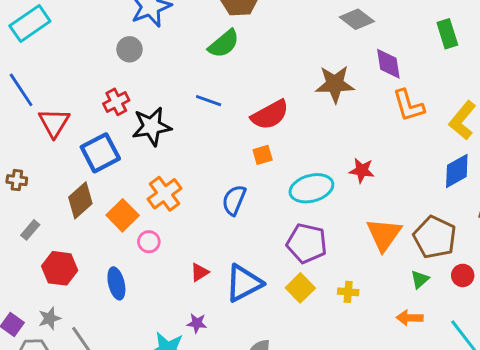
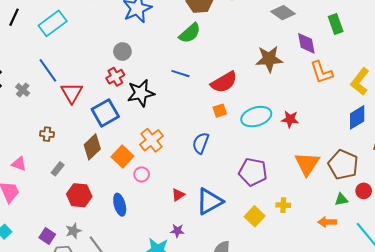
green rectangle: (447, 34) -> (336, 24), moved
gray circle: (129, 49) -> (122, 51), moved
cyan ellipse: (311, 188) -> (256, 117), moved
green triangle: (420, 279) -> (341, 199), moved, turned 32
yellow square: (300, 288) -> (255, 216), moved

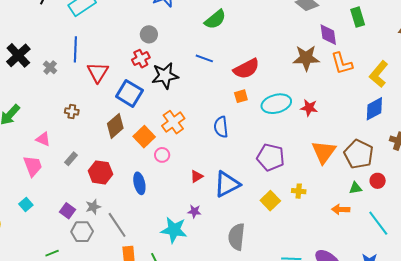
brown star: (269, 59) -> (306, 58), moved
blue line: (48, 70) -> (75, 49), turned 35
blue square: (105, 113) -> (129, 93), turned -32
blue semicircle: (201, 143) -> (221, 127), turned -30
gray rectangle: (58, 169) -> (71, 159), moved

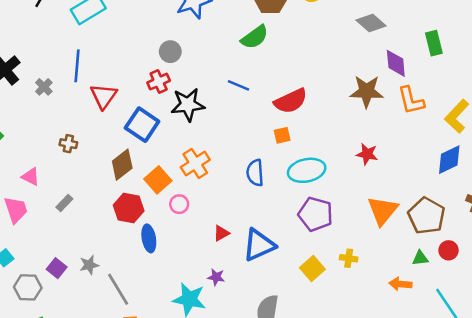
cyan ellipse: (276, 104) -> (307, 170), moved
red hexagon: (100, 172) -> (129, 208), moved
gray hexagon: (82, 232) -> (28, 287), moved

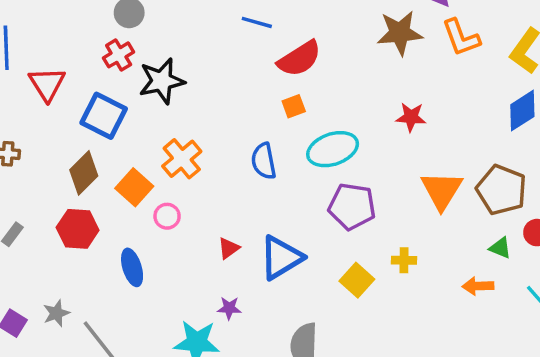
blue line: (238, 85) -> (257, 22), moved
red hexagon: (129, 208) -> (78, 229), moved
green triangle: (420, 258) -> (500, 248), turned 36

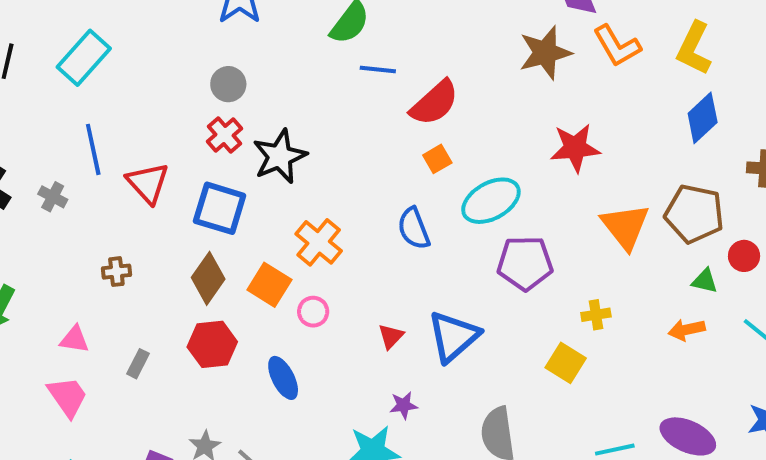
red star: (411, 117) -> (575, 148), size x1.4
yellow square: (357, 280) -> (566, 363), moved

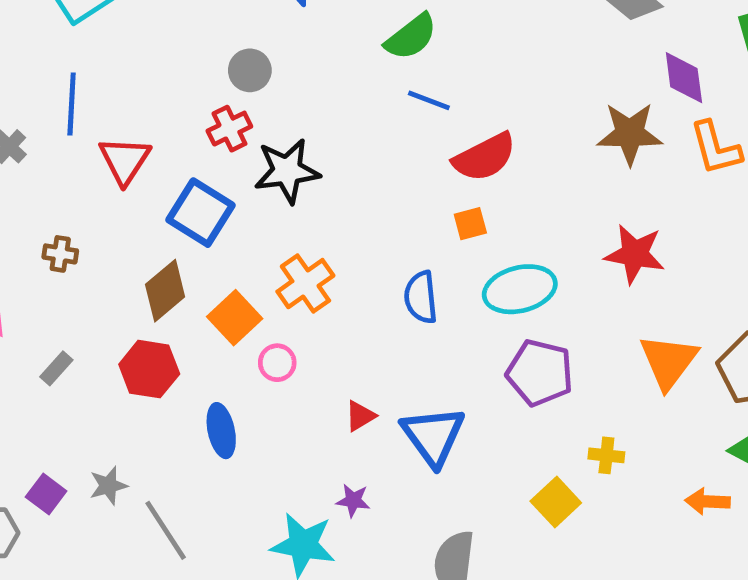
blue triangle: (453, 337) -> (433, 436), turned -40

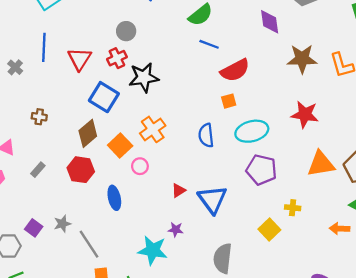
purple diamond: (684, 78) -> (270, 22), moved
red triangle: (125, 160) -> (80, 59), moved
orange triangle: (669, 361) -> (321, 164), turned 44

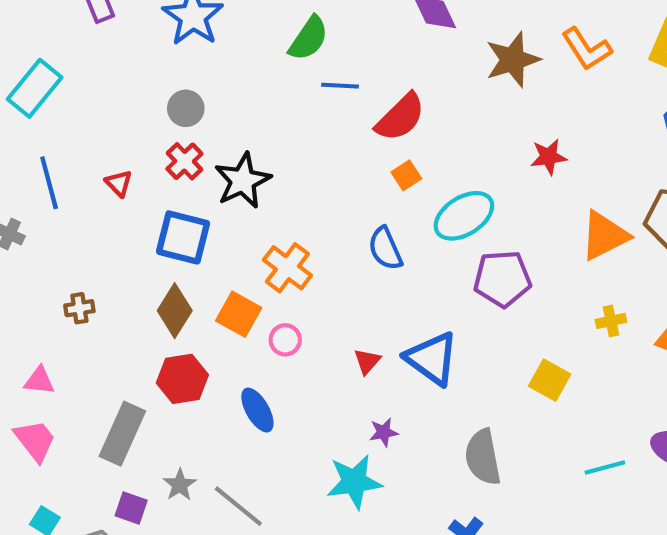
red triangle: (80, 59) -> (119, 183), size x0.6
red star: (305, 114) -> (549, 157), size x0.7
gray rectangle: (38, 170) -> (122, 434), moved, size x2.0
yellow cross: (293, 208) -> (611, 321), moved

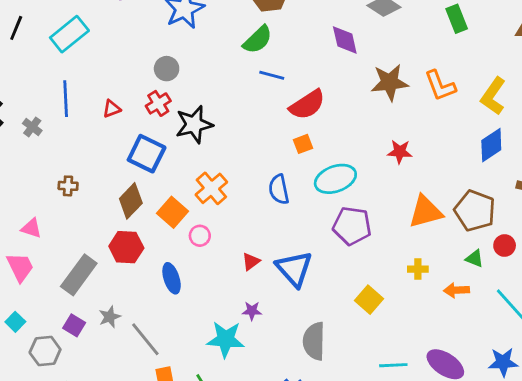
red triangle: (119, 183) -> (112, 109), turned 42

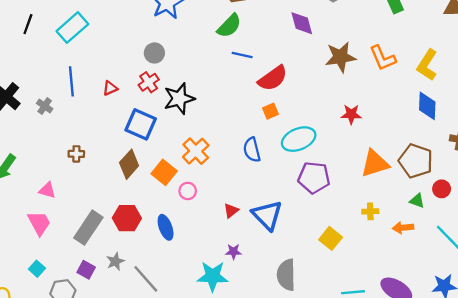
blue diamond: (491, 145) -> (427, 106), turned -52
red hexagon: (126, 247) -> (127, 218), moved

